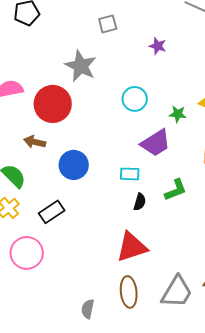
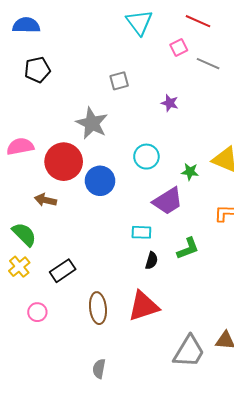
blue circle: (74, 165) -> (100, 181), moved
pink circle: (27, 253) -> (37, 312), size x0.6
brown ellipse: (129, 292) -> (98, 308), moved

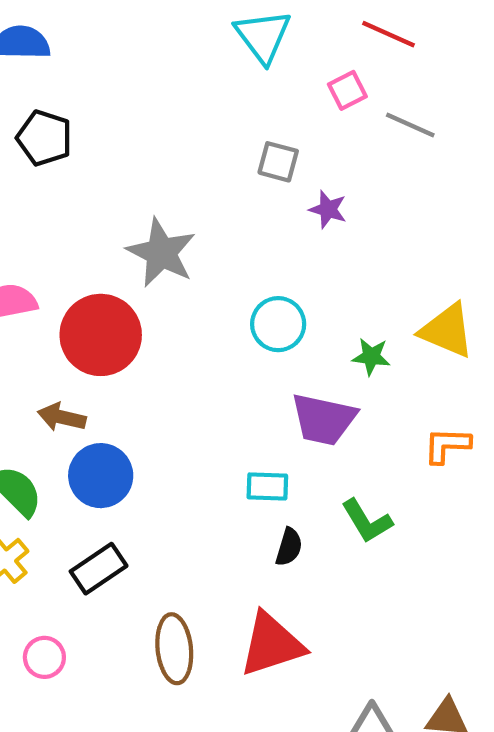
black pentagon: (37, 70) -> (44, 138), turned 30
gray square: (119, 81) -> (278, 162), moved, turned 30
blue circle: (100, 181) -> (101, 476), moved
purple trapezoid: (168, 201) -> (324, 419), turned 44
green L-shape: (188, 248) -> (367, 521), turned 80

